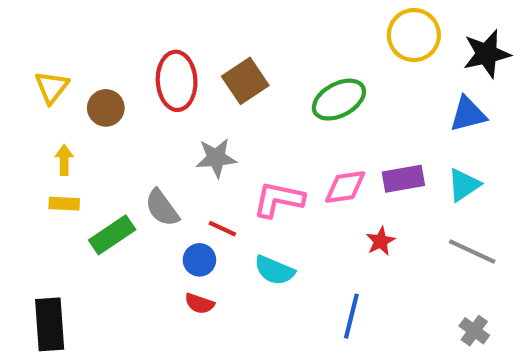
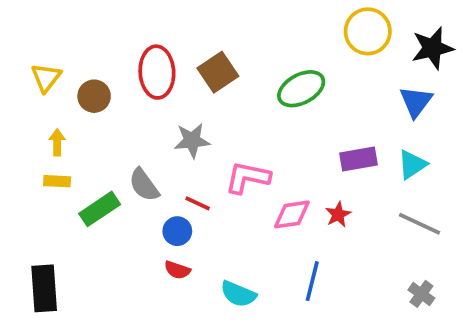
blue triangle: (468, 114) -> (416, 102), turned -39
pink diamond: (345, 187) -> (292, 214), moved
cyan semicircle: (274, 270) -> (238, 294), moved

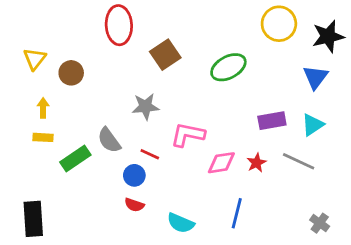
red ellipse: (157, 72) -> (119, 25), moved
gray line: (420, 224) -> (299, 161), moved

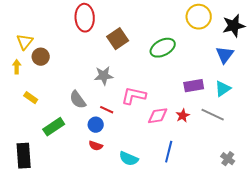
brown circle: (71, 73) -> (41, 57), moved
yellow arrow: (43, 108) -> (17, 67), moved
yellow rectangle: (43, 137) -> (31, 98), turned 32
green rectangle: (75, 159) -> (54, 127), moved

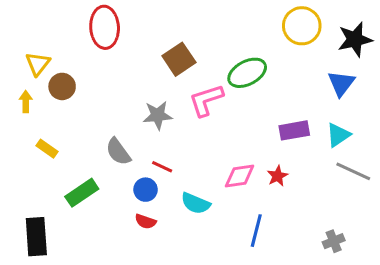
red ellipse: (85, 18) -> (105, 27), moved
pink L-shape: (134, 96) -> (206, 100), moved, turned -30
gray line: (213, 115) -> (353, 171), moved
cyan semicircle: (129, 159) -> (196, 203), moved
gray cross: (228, 159) -> (334, 241), moved, turned 32

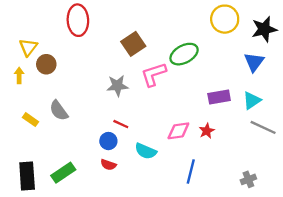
yellow rectangle: (47, 149) -> (30, 120), moved
gray semicircle: (118, 152) -> (59, 111), moved
green rectangle: (82, 193) -> (63, 173), moved

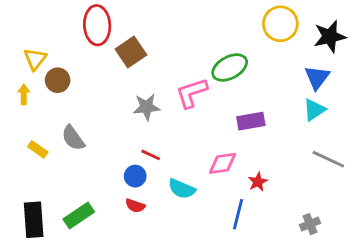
brown square: (133, 44) -> (131, 52), moved
purple rectangle: (219, 97) -> (251, 121), moved
cyan triangle: (252, 100) -> (314, 110), moved
red star: (207, 131) -> (258, 182), moved

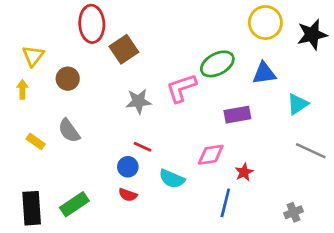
blue triangle: (317, 77) -> (264, 73), moved, turned 45
brown circle: (58, 80) -> (68, 79), moved

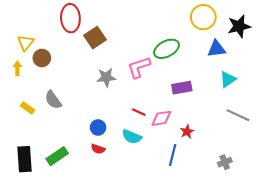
blue triangle: (264, 73) -> (217, 49), moved
brown circle: (68, 79) -> (42, 58), moved
red line: (143, 147) -> (139, 112), moved

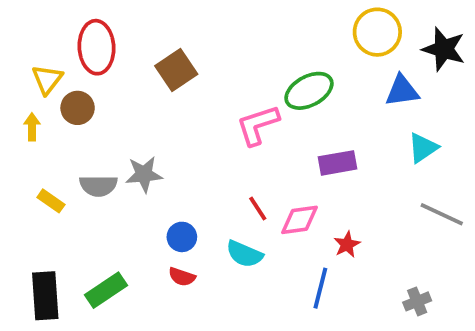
red ellipse: (70, 18) -> (96, 47), moved
black star: (239, 26) -> (444, 49), turned 30
gray star: (106, 77) -> (144, 174), moved
gray semicircle: (53, 100) -> (98, 186), turned -54
red line: (139, 112) -> (258, 208), turned 32

